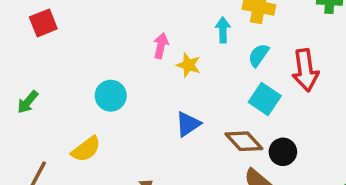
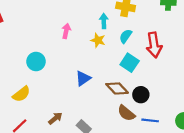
yellow star: (189, 65) -> (98, 40), moved

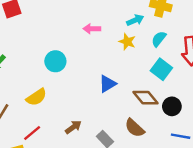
cyan arrow: (104, 21) -> (135, 20), turned 64
pink arrow: (66, 31) -> (92, 29), turned -104
brown semicircle: (126, 113) -> (135, 128), moved

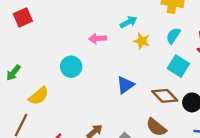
cyan arrow: (135, 20) -> (129, 22), moved
pink arrow: (92, 29) -> (98, 39), moved
yellow semicircle: (36, 97) -> (39, 96), moved

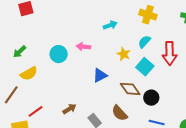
pink arrow: (98, 39) -> (83, 47), moved
yellow star: (142, 41) -> (124, 54), moved
green arrow: (13, 73) -> (20, 52), moved

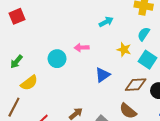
brown diamond: (130, 89) -> (136, 85), turned -50

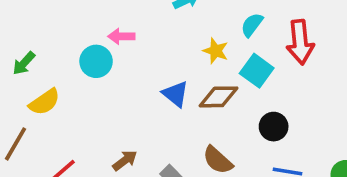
pink arrow: (82, 48) -> (121, 36), moved
blue triangle: (103, 75) -> (176, 94), turned -49
brown diamond: (136, 85) -> (219, 97), moved

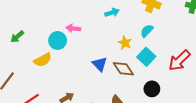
red arrow: (300, 42) -> (179, 60), moved, turned 45
brown diamond: (219, 97) -> (123, 69), turned 50
yellow semicircle: (45, 102) -> (43, 60), moved

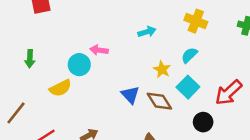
green arrow: (17, 37) -> (30, 59), turned -48
black circle: (152, 89) -> (203, 122), moved

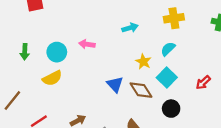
yellow cross: (196, 21) -> (174, 18), turned -30
cyan circle: (79, 65) -> (57, 52), moved
red arrow: (229, 93) -> (203, 82), size x0.6
black circle: (203, 122) -> (171, 109), moved

